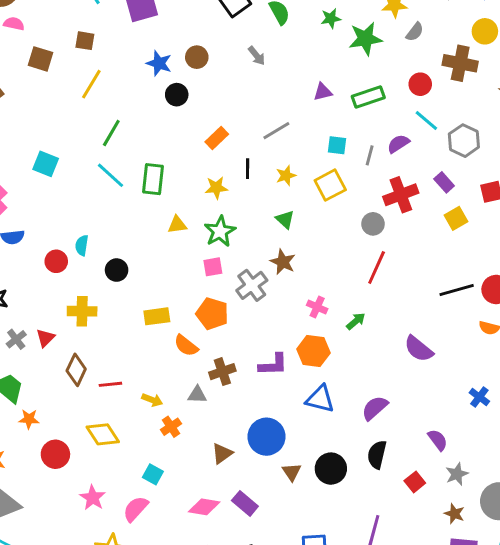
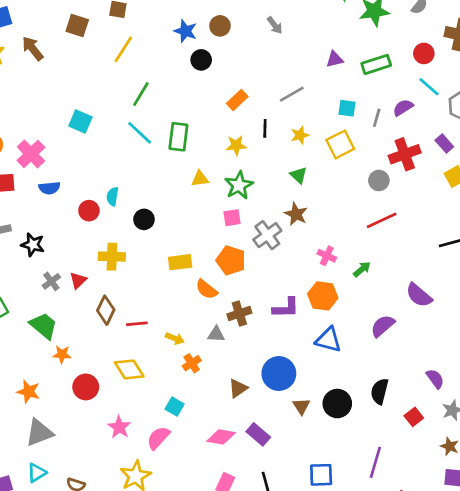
red line: (377, 268) -> (382, 220), turned 40
purple semicircle: (375, 408) -> (383, 326), moved

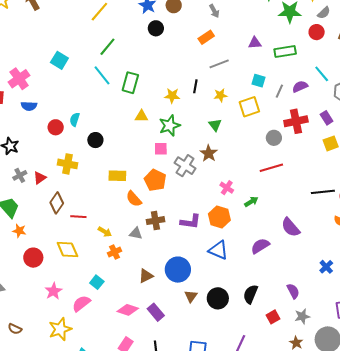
red circle: (424, 53) -> (317, 32), moved
orange rectangle: (237, 100) -> (206, 37), moved
gray cross: (267, 235) -> (185, 166), turned -30

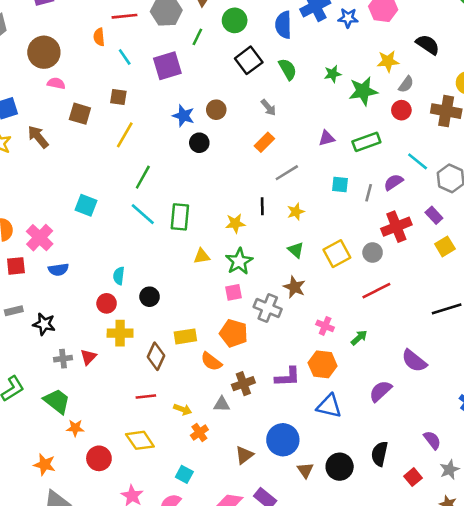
yellow square: (249, 107) -> (337, 254), moved
red circle: (56, 127) -> (107, 303), moved
gray cross: (20, 175) -> (63, 359), turned 32
brown diamond: (57, 203) -> (156, 356), moved

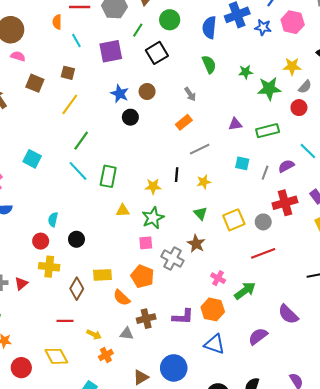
black square: (249, 60) -> (157, 53), moved
green arrow: (359, 338) -> (245, 291), size x1.5

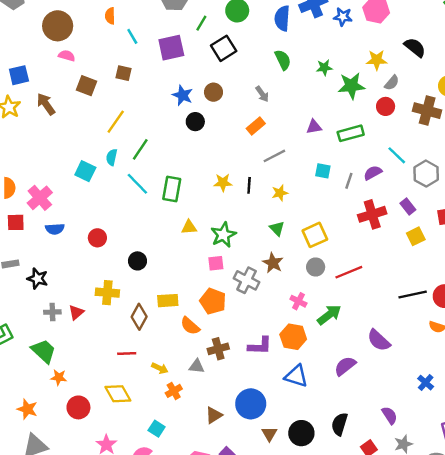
yellow line: (70, 104) -> (116, 122), moved
yellow star: (153, 186) -> (223, 183), moved
cyan semicircle: (53, 219) -> (112, 157), moved
gray circle: (263, 222) -> (316, 267), moved
red circle: (41, 241) -> (97, 238), moved

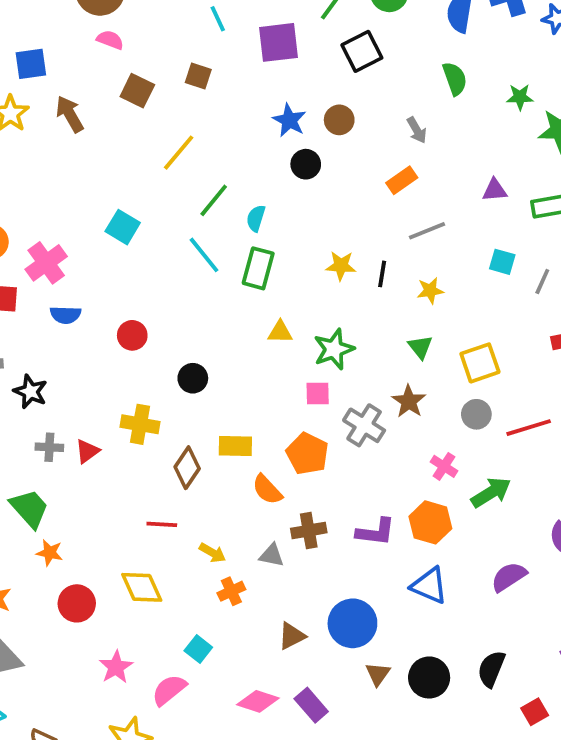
cyan semicircle: (112, 157) -> (256, 218), moved

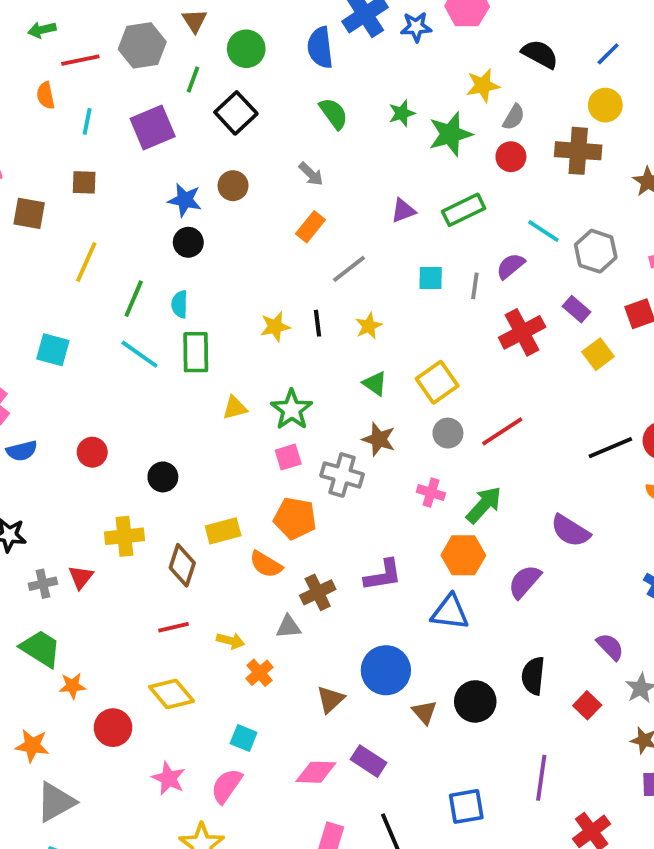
cyan line: (218, 19) -> (87, 121), turned 52
black circle: (306, 164) -> (188, 242), moved
orange hexagon: (430, 522) -> (463, 555), moved

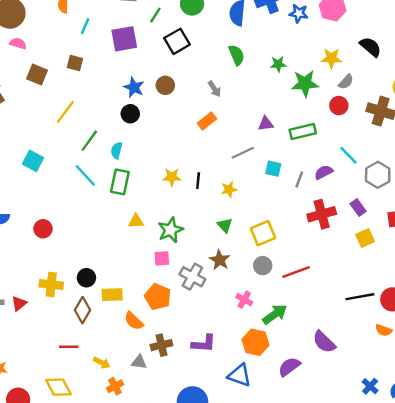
gray line: (349, 269) -> (243, 153), moved
black circle: (163, 477) -> (86, 278), moved

